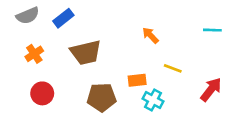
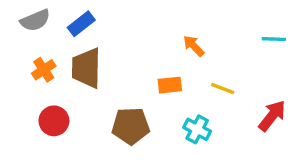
brown trapezoid: (86, 53) -> (86, 68), moved, turned 104
orange rectangle: (137, 80) -> (170, 85), moved

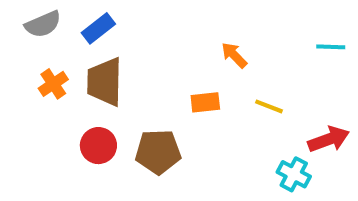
red arrow: (272, 116) -> (329, 139), turned 32
red circle: (54, 121) -> (98, 146), moved
cyan cross: (197, 129) -> (294, 174), moved

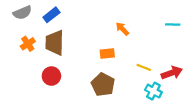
yellow line: (269, 106) -> (144, 67), moved
brown pentagon: (158, 152) -> (103, 85), moved, turned 30

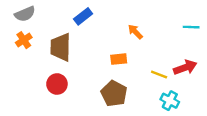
blue rectangle: (51, 15) -> (83, 16), moved
orange cross: (28, 44) -> (24, 40), moved
red arrow: (172, 73) -> (185, 67), moved

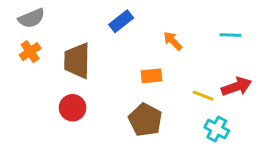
blue rectangle: (83, 16) -> (121, 21), moved
cyan line: (191, 27) -> (230, 35), moved

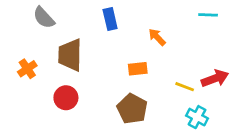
gray semicircle: (32, 18) -> (44, 18), moved, turned 70
blue rectangle: (121, 21) -> (110, 19), turned -65
cyan line: (230, 35) -> (208, 15), moved
orange cross: (30, 52) -> (27, 69), moved

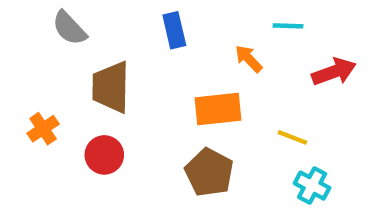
cyan line: (208, 15) -> (288, 26), moved
orange cross: (27, 69) -> (43, 129), moved
orange rectangle: (138, 69) -> (218, 109), size x1.5
red arrow: (215, 78) -> (334, 72), moved

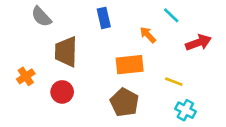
cyan line: (288, 26) -> (171, 15), turned 42

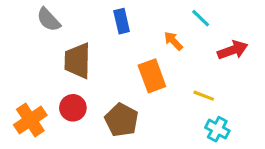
orange rectangle: (130, 65) -> (152, 76), turned 76
orange cross: (26, 76) -> (30, 120), moved, size x1.5
brown pentagon: (124, 102) -> (122, 120), moved

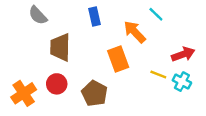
orange arrow: (173, 41) -> (135, 32), size x1.5
red arrow: (233, 50) -> (183, 54), moved
cyan cross: (217, 129) -> (182, 82), moved

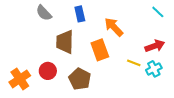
cyan line: (156, 14) -> (158, 12), moved
gray semicircle: (38, 15) -> (44, 13), moved
brown trapezoid: (60, 47) -> (65, 42), moved
cyan cross: (182, 82) -> (154, 69), turned 35

